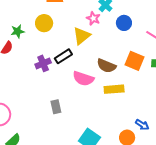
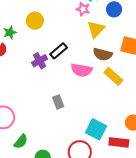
yellow triangle: (82, 36) -> (96, 29), moved
yellow rectangle: (114, 89) -> (113, 76), turned 54

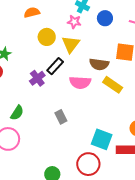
yellow circle: (35, 21) -> (47, 37), moved
yellow triangle: (96, 29) -> (71, 44), moved
green semicircle: (21, 142) -> (17, 113), moved

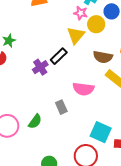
yellow circle: (47, 37) -> (96, 24), moved
pink semicircle: (80, 82) -> (83, 89), moved
green semicircle: (17, 113) -> (35, 121), moved

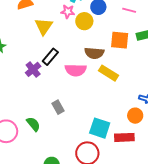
yellow triangle: (76, 35) -> (44, 26), moved
pink semicircle: (83, 89) -> (76, 70), moved
green semicircle: (35, 121) -> (33, 124), turned -70

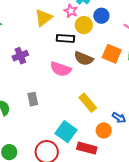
black rectangle: (50, 57) -> (65, 38), moved, turned 36
yellow rectangle: (108, 73) -> (88, 103), moved

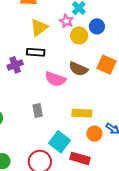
black rectangle: (65, 38) -> (36, 52), moved
gray rectangle: (33, 99) -> (38, 110), moved
yellow rectangle: (88, 103) -> (82, 113), turned -48
orange circle: (104, 130) -> (94, 134), moved

